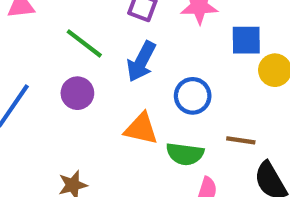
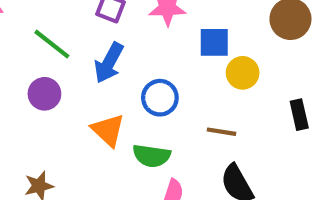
orange triangle: (141, 129) -> (108, 130), turned 30
brown line: (241, 140) -> (222, 132), moved

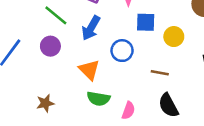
blue square: (214, 42) -> (146, 22), moved
green semicircle: (152, 156) -> (98, 99), moved

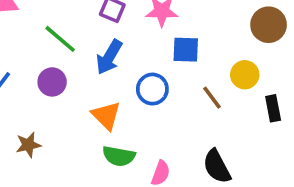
yellow circle: (174, 37) -> (245, 75), moved
brown line: (160, 73) -> (212, 98), moved, turned 42
brown star: (45, 103) -> (28, 145), moved

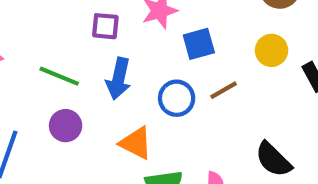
brown line: (212, 98) -> (224, 90), moved, turned -65

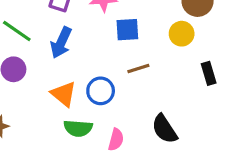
yellow circle: (272, 50) -> (182, 34), moved
blue circle: (177, 98) -> (101, 91), moved

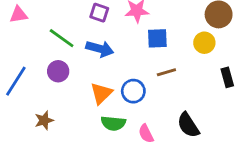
blue arrow: (61, 43) -> (100, 49), turned -100
orange triangle: (64, 94) -> (101, 93), turned 35
pink semicircle: (116, 140) -> (146, 134), turned 138

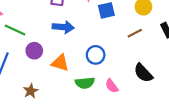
green line: (62, 38) -> (15, 30), moved
brown line: (166, 72) -> (135, 33), moved
orange triangle: (101, 93) -> (60, 63), moved, turned -48

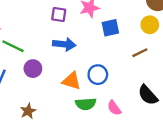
orange triangle: (60, 63) -> (72, 81), moved

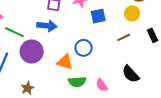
blue arrow: (64, 44) -> (47, 26), moved
purple circle: (33, 69) -> (32, 51), size x1.5
blue circle: (98, 75) -> (84, 48), moved

